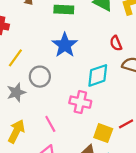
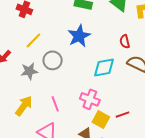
pink cross: (80, 102) -> (90, 99), moved

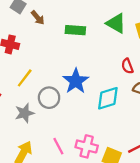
blue star: (79, 36) -> (76, 81), moved
pink cross: (90, 99) -> (87, 146), moved

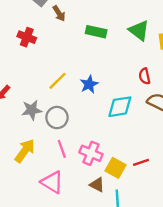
yellow line: (25, 78) -> (57, 81), moved
blue star: (76, 81) -> (89, 84), size x0.7
gray circle: (49, 98) -> (57, 118), moved

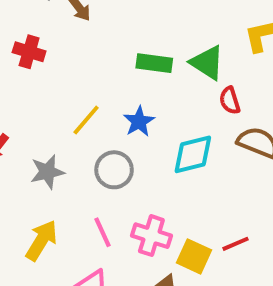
green triangle: (139, 31) -> (207, 63), moved
green rectangle: (96, 32) -> (154, 63), moved
gray circle: (57, 118) -> (114, 170), moved

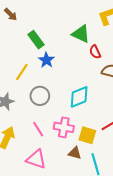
green rectangle: (154, 63) -> (36, 40), moved, turned 54
blue star: (139, 121) -> (46, 60), moved
cyan diamond: (193, 154) -> (79, 97), moved

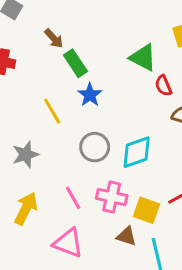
brown arrow: (11, 14) -> (54, 38), moved
yellow line: (22, 72) -> (52, 111), turned -66
gray circle: (40, 96) -> (95, 147), moved

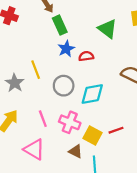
red semicircle: (163, 86) -> (86, 56), moved, turned 96
yellow line: (52, 111) -> (36, 70), moved
gray star: (26, 155) -> (15, 83), turned -30

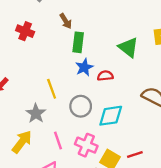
green rectangle: (60, 25) -> (78, 42), turned 30
gray star: (15, 83) -> (36, 113), moved

